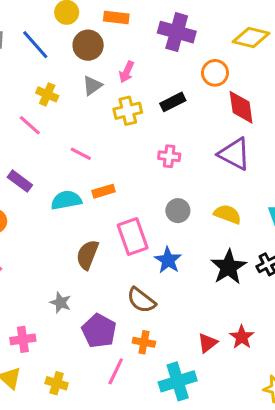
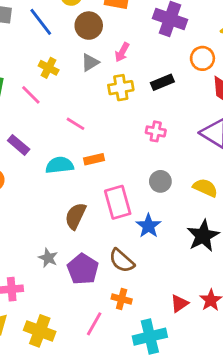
purple pentagon: (99, 331) -> (83, 269), moved
yellow cross: (57, 383) -> (40, 331), size x1.5

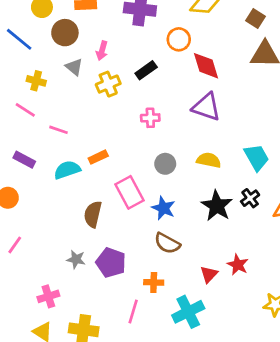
gray triangle: (90, 63) -> (74, 67), turned -36
pink line: (75, 124) -> (58, 130), moved
brown semicircle: (122, 261) -> (167, 243), moved

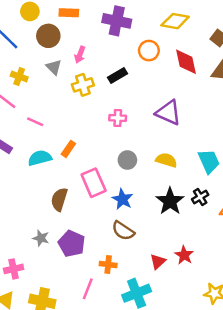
red diamond: (206, 66) -> (186, 62), moved
orange rectangle: (98, 157) -> (68, 149), turned -35

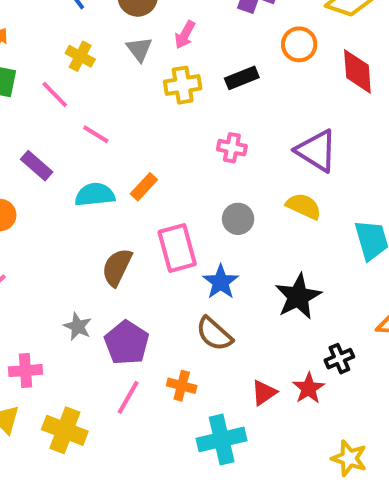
yellow semicircle: (166, 160) -> (304, 206), moved
black cross: (200, 197) -> (339, 359), moved
pink line: (88, 289) -> (128, 397), moved

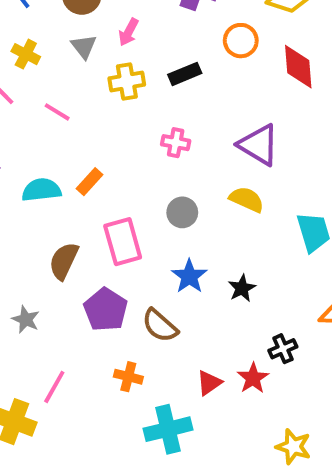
pink line: (96, 134) -> (57, 112), moved
blue star: (221, 282) -> (189, 276), moved
black star: (298, 297) -> (242, 288), size x0.6
purple pentagon: (127, 343) -> (106, 310), moved
pink line: (128, 397) -> (54, 387), moved

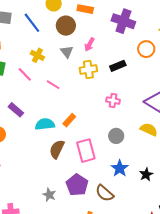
brown semicircle: (64, 261) -> (57, 149), moved
gray star: (26, 319) -> (49, 195), moved

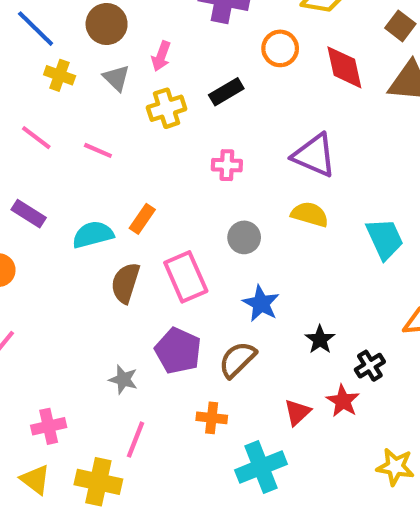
yellow cross: (37, 55) -> (60, 75), moved
black star: (146, 174) -> (320, 340), moved
brown semicircle: (105, 193) -> (237, 360), turned 102

